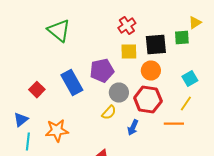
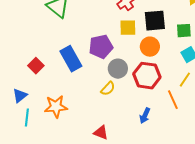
green square: (182, 38) -> (184, 31), moved
orange line: (174, 124) -> (173, 100), turned 66
blue arrow: (133, 128) -> (145, 116), moved

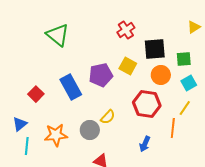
yellow square: (128, 28) -> (128, 66), moved, turned 30
orange circle: (150, 47) -> (161, 75), moved
gray circle: (118, 69) -> (90, 130), moved
orange line: (173, 100) -> (173, 128), turned 30

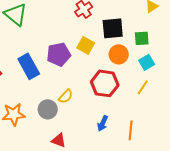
orange line: (173, 128) -> (131, 130), moved

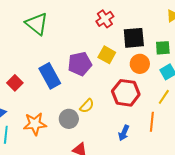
orange line: (131, 130) -> (152, 122), moved

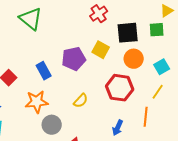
green square: (163, 48) -> (157, 30), moved
blue rectangle: (50, 76) -> (44, 71), size x0.7
gray circle: (69, 119) -> (52, 125), moved
orange star: (35, 124) -> (37, 102), moved

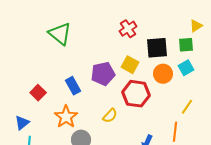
cyan square: (162, 67) -> (186, 68), moved
red hexagon: (120, 88) -> (136, 94), moved
orange star: (37, 102) -> (66, 117), turned -30

